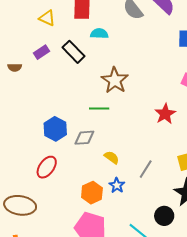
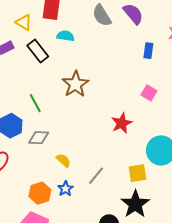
yellow triangle: (47, 18) -> (24, 22), moved
green line: (99, 109) -> (35, 103), moved, turned 54

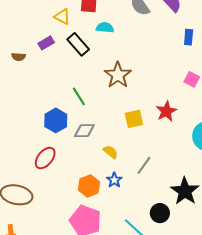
yellow square: (138, 173) -> (134, 119), moved

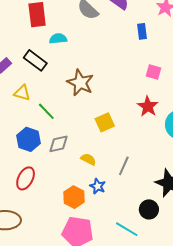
yellow triangle: (62, 17) -> (22, 93), moved
red star: (166, 111) -> (148, 106), moved

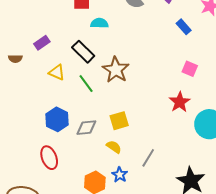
blue rectangle: (142, 31) -> (184, 27), turned -42
black rectangle: (35, 60) -> (83, 52), moved
green line: (46, 111) -> (86, 84), moved
yellow square: (105, 122) -> (119, 121), moved
red ellipse: (26, 178) -> (49, 158), turned -55

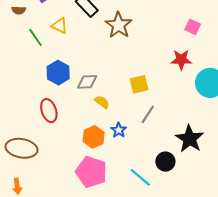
green line: (86, 84) -> (35, 37), moved
red star: (180, 102) -> (181, 60), turned 30
yellow square: (119, 121) -> (139, 84), moved
yellow semicircle: (114, 147) -> (102, 102), moved

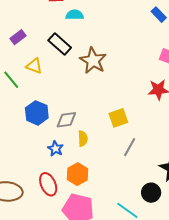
yellow semicircle: (102, 102) -> (83, 139), turned 56
red ellipse: (49, 111) -> (48, 184), moved
blue star: (119, 130) -> (56, 149), moved

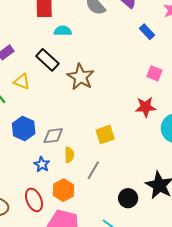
gray line: (130, 147) -> (93, 170), moved
black circle: (151, 193) -> (128, 198), moved

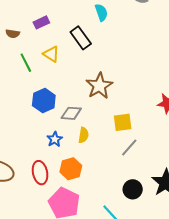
cyan semicircle: (63, 31) -> (101, 12), turned 60
brown star: (81, 77) -> (99, 86), moved
gray line: (93, 170) -> (129, 147), moved

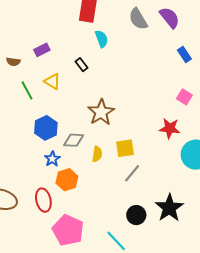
black rectangle: (81, 38) -> (81, 65), size x0.6
yellow semicircle: (84, 135) -> (97, 154), moved
blue star: (55, 139) -> (52, 159), moved
orange hexagon: (71, 169) -> (67, 180), moved

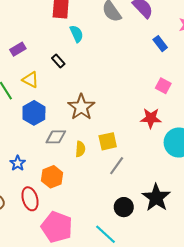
blue hexagon: (46, 128) -> (34, 113), moved
blue star: (52, 159) -> (18, 163), moved

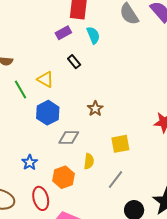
purple rectangle: (18, 49) -> (63, 33), moved
brown star: (81, 107) -> (95, 109), size x0.6
yellow semicircle: (80, 149) -> (89, 161), moved
gray line: (117, 166) -> (116, 180), moved

